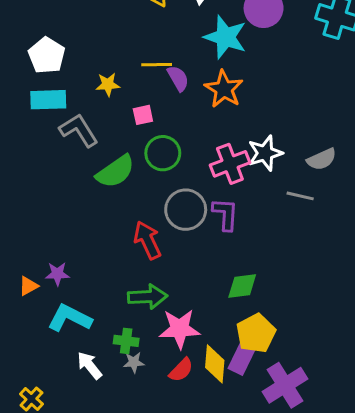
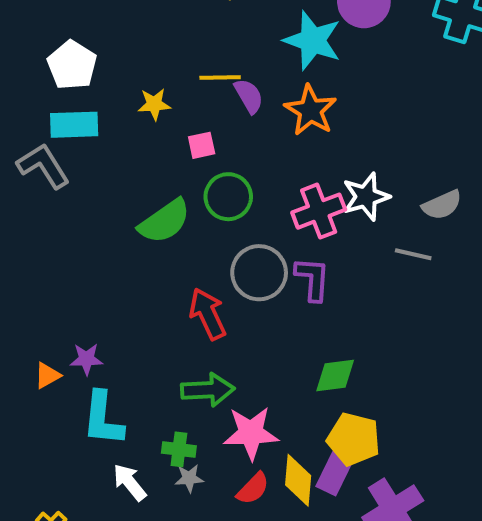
gray L-shape: (79, 130) -> (43, 166), moved
cyan L-shape: (70, 318) -> (103, 419), turned -111
yellow pentagon: (256, 333) -> (354, 439), turned -30

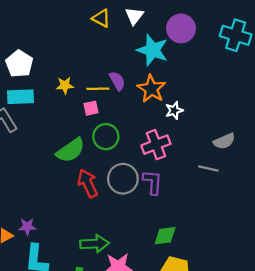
yellow line: (220, 77) -> (98, 89), moved
white star: (366, 197) -> (174, 110), moved, size x0.7
red arrow: (208, 314) -> (88, 183), moved

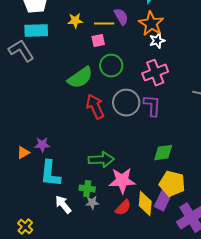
white star: (174, 110) -> (157, 41), moved

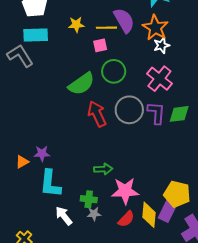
purple semicircle: (121, 17) -> (124, 20), size x1.4
pink cross: (155, 73) -> (159, 79), turned -30
green diamond: (163, 153) -> (179, 114), moved
green arrow: (101, 160) -> (103, 169), size x0.7

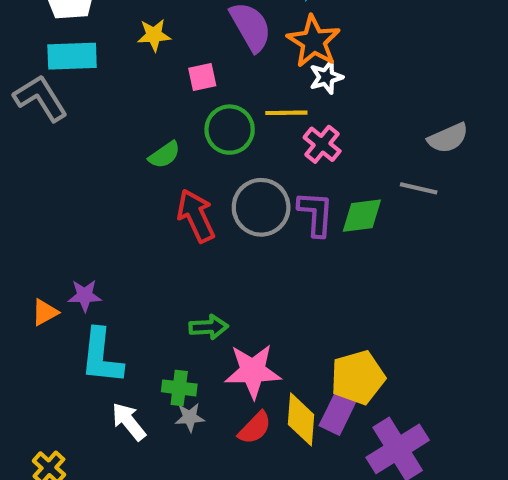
yellow line: (106, 28) -> (286, 113), moved
pink cross: (159, 79) -> (322, 144), size x0.7
green semicircle: (81, 84) -> (164, 155), size x0.6
yellow pentagon: (177, 194) -> (358, 377), turned -30

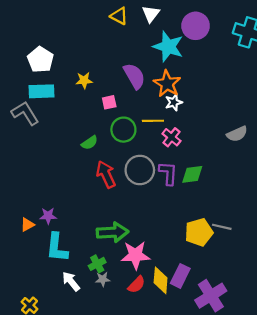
gray line: (419, 188) -> (222, 227), moved
green arrow: (209, 327) -> (113, 232), size x1.6
yellow pentagon: (358, 377) -> (199, 232), moved
green cross: (179, 388) -> (97, 264), turned -35

